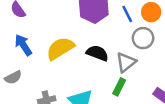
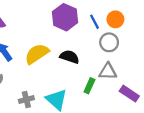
gray triangle: (126, 62) -> (108, 71), moved, turned 42

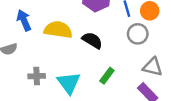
yellow semicircle: (37, 54) -> (58, 30), turned 30
gray triangle: (108, 71) -> (153, 67), moved

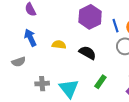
yellow semicircle: (58, 30) -> (59, 45), size x0.6

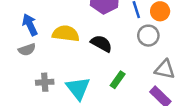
yellow semicircle: (59, 45) -> (66, 34), size x1.5
gray semicircle: (19, 62) -> (27, 50), moved

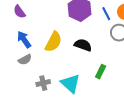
yellow semicircle: (66, 34) -> (53, 42), turned 120

